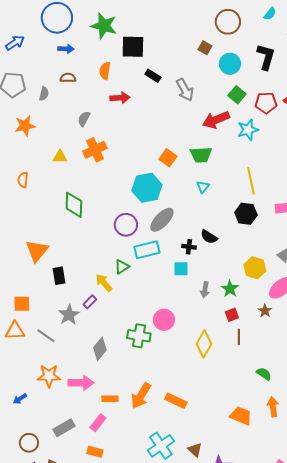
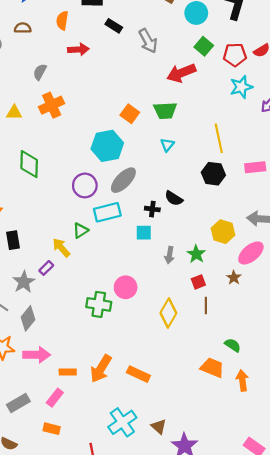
cyan star: (248, 130) -> (241, 87), moved
gray diamond: (100, 349) -> (28, 318), moved
orange trapezoid: (241, 416) -> (212, 368), moved

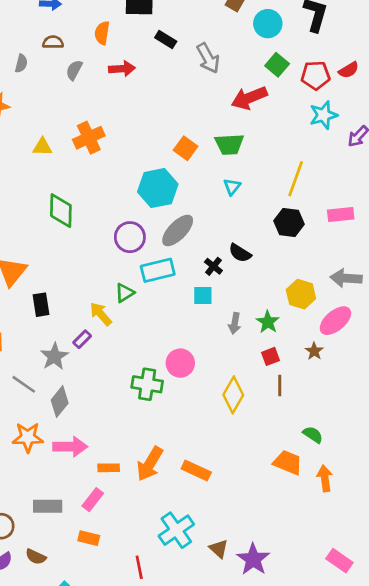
gray semicircle: (40, 72) -> (74, 70), moved
yellow line: (219, 138) -> (296, 179), turned 32
black cross: (152, 209) -> (213, 266), turned 32
gray rectangle: (18, 403) -> (48, 506), turned 30
brown triangle: (159, 427) -> (219, 549), moved

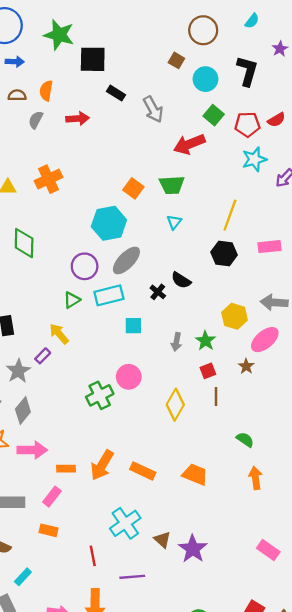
orange semicircle: (102, 33) -> (46, 91), moved
green triangle: (125, 293) -> (72, 300), moved
cyan square: (203, 295) -> (133, 326), moved
green cross: (147, 384) -> (100, 395), turned -36
orange trapezoid: (288, 463) -> (195, 474), moved

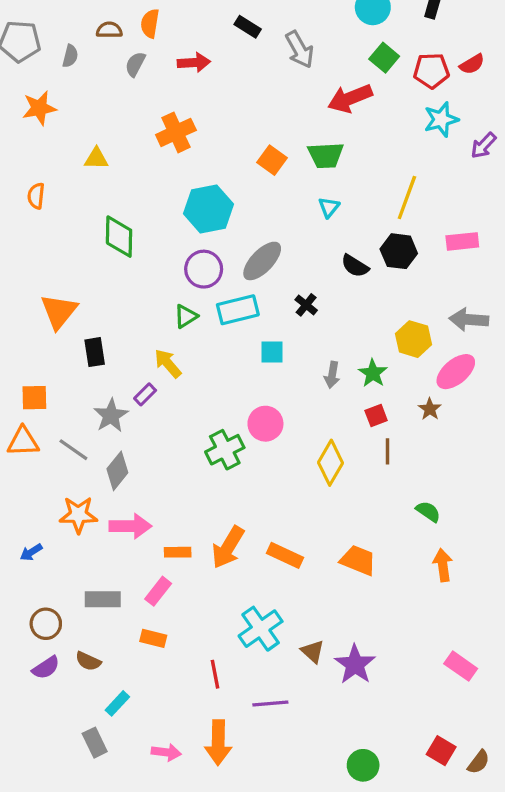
orange cross: (49, 179) -> (176, 132), moved
cyan hexagon: (109, 223) -> (209, 209), moved
black semicircle: (181, 280) -> (355, 266), moved

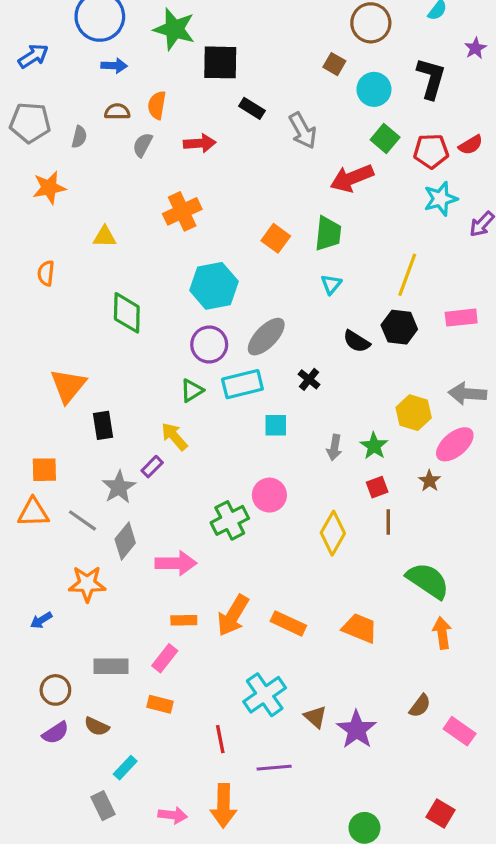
green trapezoid: (326, 155) -> (328, 234), turned -81
green semicircle: (428, 512) -> (428, 581), size x1.8
pink arrow: (130, 526) -> (176, 563), moved
brown semicircle: (479, 762) -> (420, 706), moved

